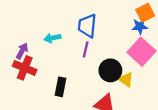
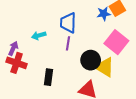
blue star: (140, 26) -> (104, 14), moved
yellow triangle: (126, 80) -> (105, 67), size x1.5

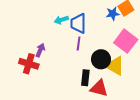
cyan arrow: (39, 35) -> (61, 20), moved
purple arrow: (13, 48) -> (40, 50), moved
black rectangle: (49, 77) -> (85, 78), moved

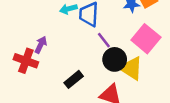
purple line: (79, 43) -> (104, 40), moved, turned -48
black rectangle: (85, 78) -> (74, 79), moved, turned 42

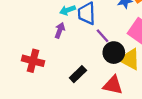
purple arrow: (41, 45) -> (60, 30), moved

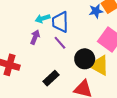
purple line: (102, 36) -> (60, 43), moved

